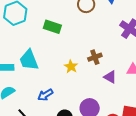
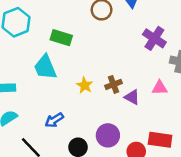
brown cross: (95, 57) -> (114, 84), moved
cyan trapezoid: (29, 60) -> (45, 67), moved

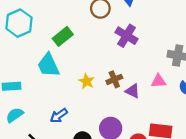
green rectangle: (61, 38) -> (63, 36), turned -54
purple cross: (154, 38) -> (127, 36), moved

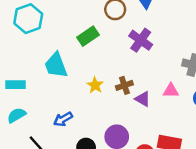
green rectangle: (63, 36) -> (88, 36), moved

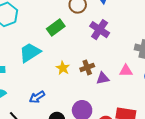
cyan trapezoid: (56, 65) -> (30, 52), turned 80
purple triangle: (143, 99) -> (103, 78), turned -40

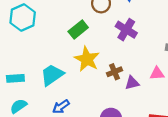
cyan trapezoid: (30, 52) -> (52, 75), moved
yellow star: (63, 68) -> (87, 59), moved, size x1.6

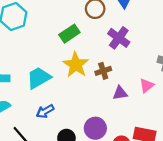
brown cross: (115, 72) -> (103, 71), moved
pink triangle: (157, 73) -> (147, 85), turned -40

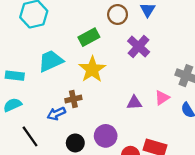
brown cross: (103, 71) -> (73, 99), moved
cyan trapezoid: (39, 78) -> (51, 61), moved

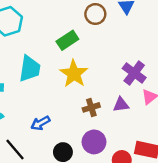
purple cross: (139, 46) -> (134, 73), moved
cyan trapezoid: (51, 61) -> (30, 69), turned 128
brown cross: (73, 99) -> (91, 107), moved

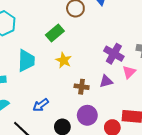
yellow star: (74, 74) -> (64, 60), size x0.7
brown cross: (91, 107) -> (82, 87), turned 32

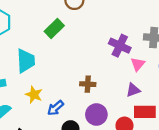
yellow star: (64, 60) -> (34, 95), moved
purple triangle: (106, 81) -> (133, 90), moved
blue arrow: (41, 105) -> (55, 108), moved

